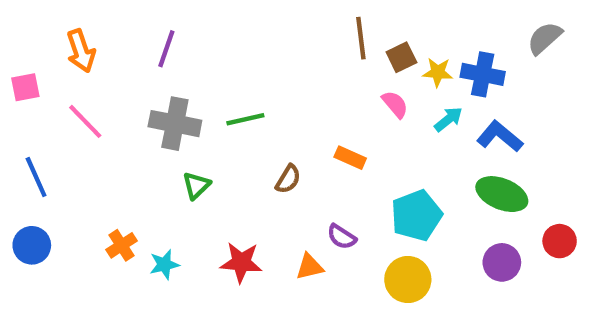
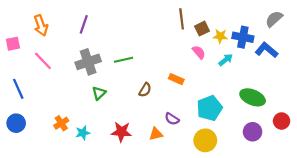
gray cross: (175, 124) -> (88, 62), turned -30
blue L-shape: (500, 136) -> (267, 50), moved

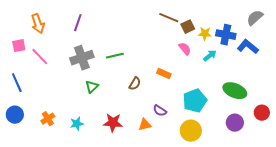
brown line: (182, 19) -> (169, 18), turned -60
pink square: (13, 44) -> (19, 46), moved
orange cross: (61, 123) -> (48, 119), moved

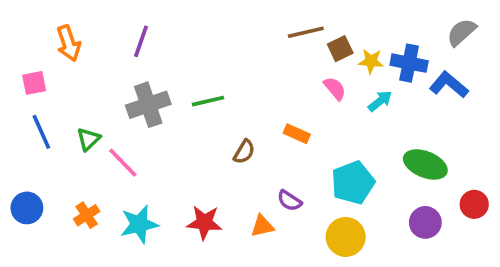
brown line: (169, 18) -> (306, 32), turned -36
pink line: (40, 57) -> (123, 163), moved
blue line: (17, 83) -> (41, 132), moved
green triangle: (92, 87) -> (88, 139), moved
cyan star: (77, 124) -> (139, 224), size x1.5

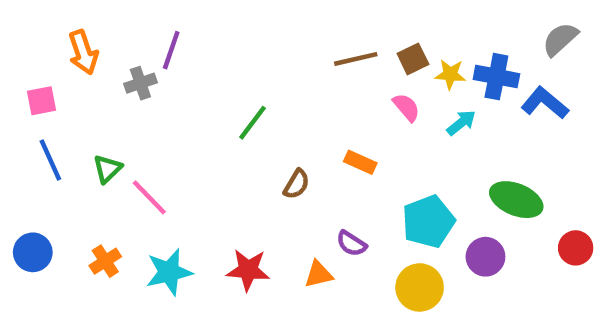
brown line: (306, 32) -> (356, 59), moved
green line: (208, 101) -> (253, 123), turned -40
gray cross: (148, 105) -> (140, 83), moved, size x0.6
purple circle: (425, 222) -> (485, 257), moved

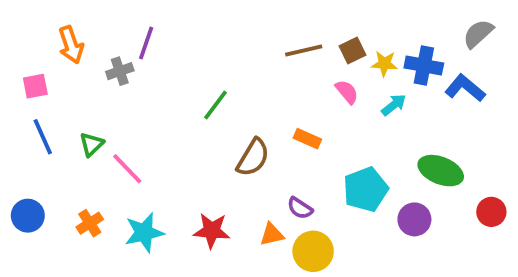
brown semicircle: (296, 184) -> (253, 157), size x1.5
yellow circle: (420, 287) -> (313, 251), moved

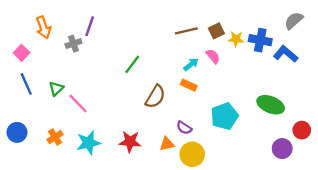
pink square: (35, 86) -> (22, 53), turned -35
cyan arrow: (394, 105) -> (191, 64), moved
purple circle: (414, 219) -> (282, 149), moved

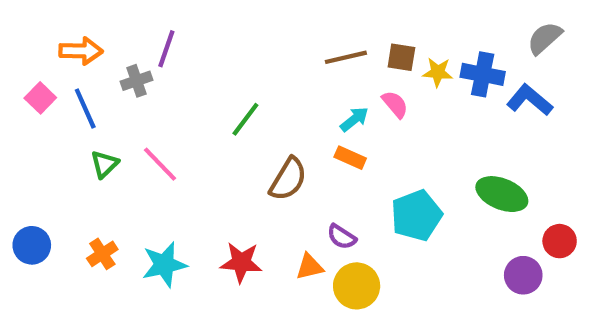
orange arrow: (43, 27) -> (81, 51), turned -70
brown square: (216, 31) -> (401, 57), turned 35
blue line: (26, 84) -> (85, 109), moved
pink line: (78, 104) -> (160, 164), moved

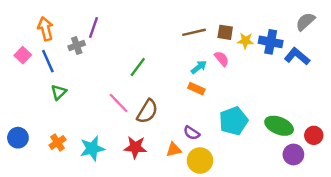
orange arrow: (81, 51) -> (46, 29), turned -105
pink line: (160, 164) -> (119, 103), moved
brown semicircle: (288, 179) -> (147, 111), moved
green ellipse: (502, 194) -> (279, 126), moved

